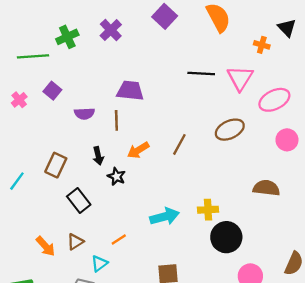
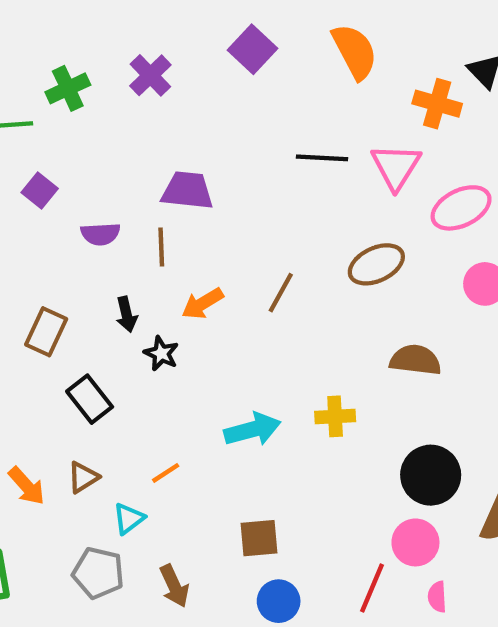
orange cross: (262, 45) -> (437, 104), size x1.5
brown semicircle: (266, 188) -> (415, 360), moved
black circle: (226, 237) -> (431, 475), moved

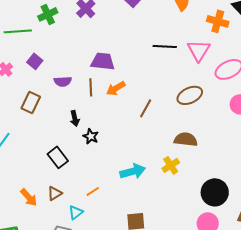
orange arrow: (203, 303) -> (116, 88), moved
brown rectangle: (46, 332) -> (31, 102), moved
brown semicircle: (415, 360) -> (186, 139), moved
yellow cross: (335, 416) -> (171, 165), turned -30

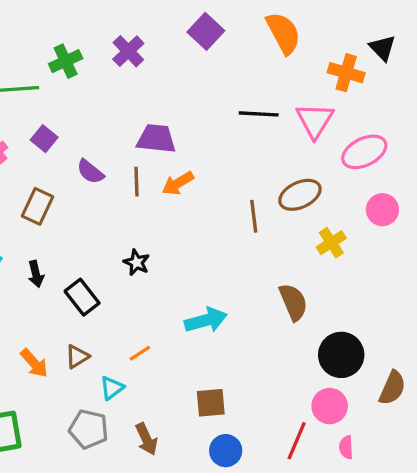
purple semicircle: (63, 81) -> (90, 172), turned 42
brown line: (146, 108) -> (254, 216), moved, turned -36
black arrow: (75, 118) -> (36, 274), moved
brown semicircle: (186, 139) -> (293, 302), moved, turned 60
yellow cross: (171, 165) -> (331, 243), moved

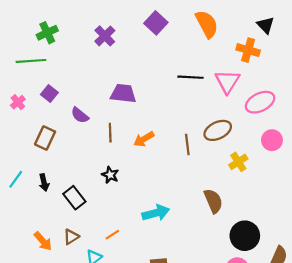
black triangle: (382, 48) -> (265, 25), moved
green cross: (66, 61) -> (47, 33), moved
brown line: (137, 182) -> (110, 133), moved
orange arrow: (178, 183) -> (144, 139), moved

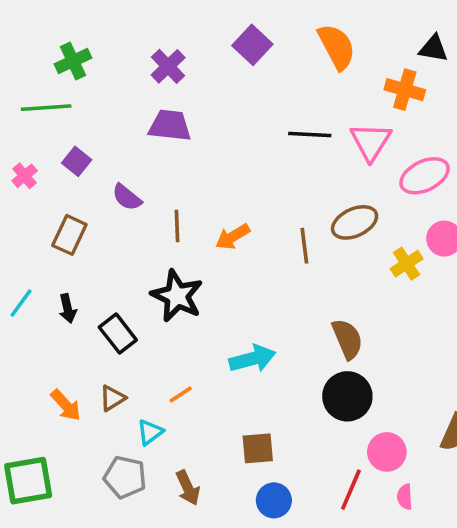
black triangle: (265, 25) -> (433, 48), turned -36
purple trapezoid: (123, 93) -> (170, 126), moved
yellow cross: (238, 162) -> (407, 264), moved
black star: (110, 175) -> (177, 296), size x1.8
black circle: (245, 236) -> (347, 396), moved

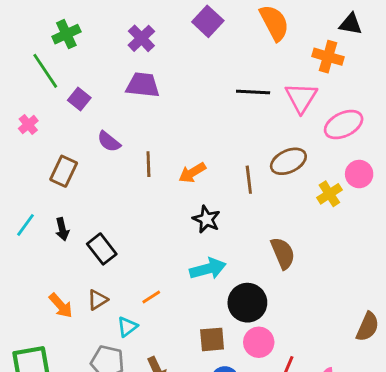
green line: (46, 108) -> (45, 71), turned 60
purple square: (77, 161) -> (79, 99), moved
black star: (177, 296) -> (206, 219), moved, size x0.7
black circle: (347, 396) -> (247, 303), moved
pink circle: (387, 452) -> (259, 342), moved

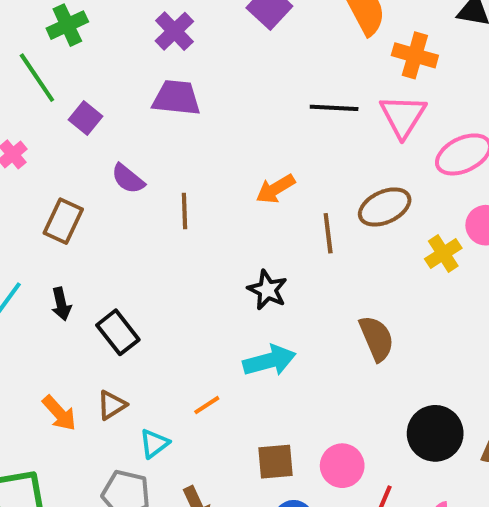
orange cross: (328, 57) -> (415, 55), moved
orange arrow: (192, 173) -> (275, 189), moved
orange line: (151, 297) -> (207, 405), moved
black circle: (247, 303) -> (435, 433), moved

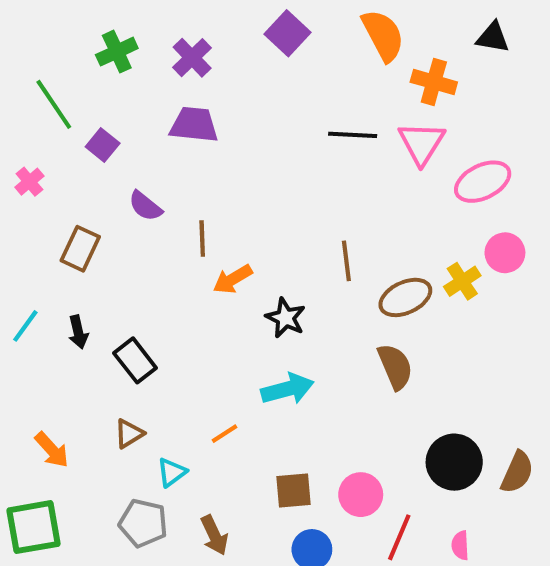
green cross: (67, 25) -> (117, 52), moved
orange arrow: (275, 189) -> (233, 279), moved
brown ellipse: (385, 207) -> (405, 297), moved
orange arrow: (59, 413) -> (52, 450), moved

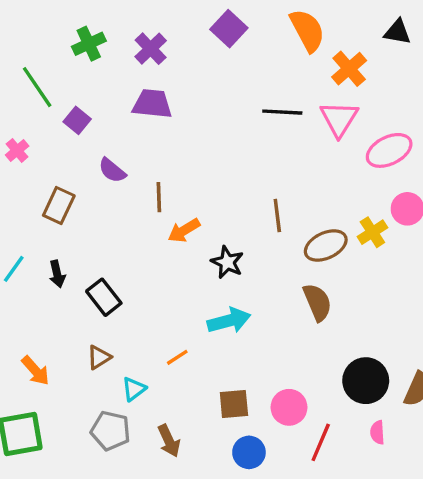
orange cross: (434, 82) -> (349, 69), turned 33
pink semicircle: (460, 545) -> (377, 432), moved

